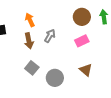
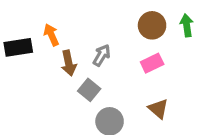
orange arrow: (30, 20) -> (51, 35), moved
gray square: (32, 68) -> (89, 90), moved

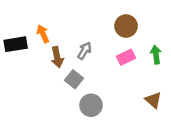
green arrow: (187, 25) -> (156, 55), moved
brown triangle: (158, 109) -> (153, 100), moved

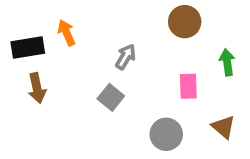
brown arrow: (57, 57) -> (37, 88), moved
pink rectangle: (126, 57) -> (188, 86), moved, turned -66
gray circle: (91, 105) -> (166, 134), moved

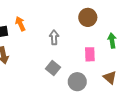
gray arrow: (126, 57) -> (54, 37), turned -32
gray square: (111, 97) -> (53, 68), moved

